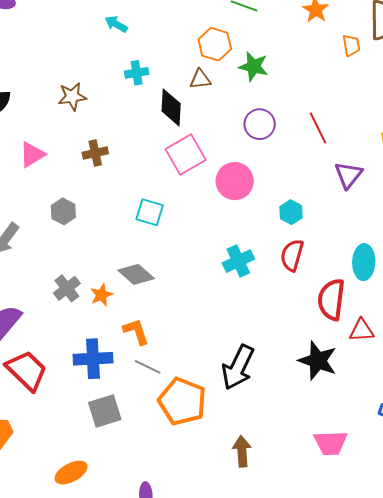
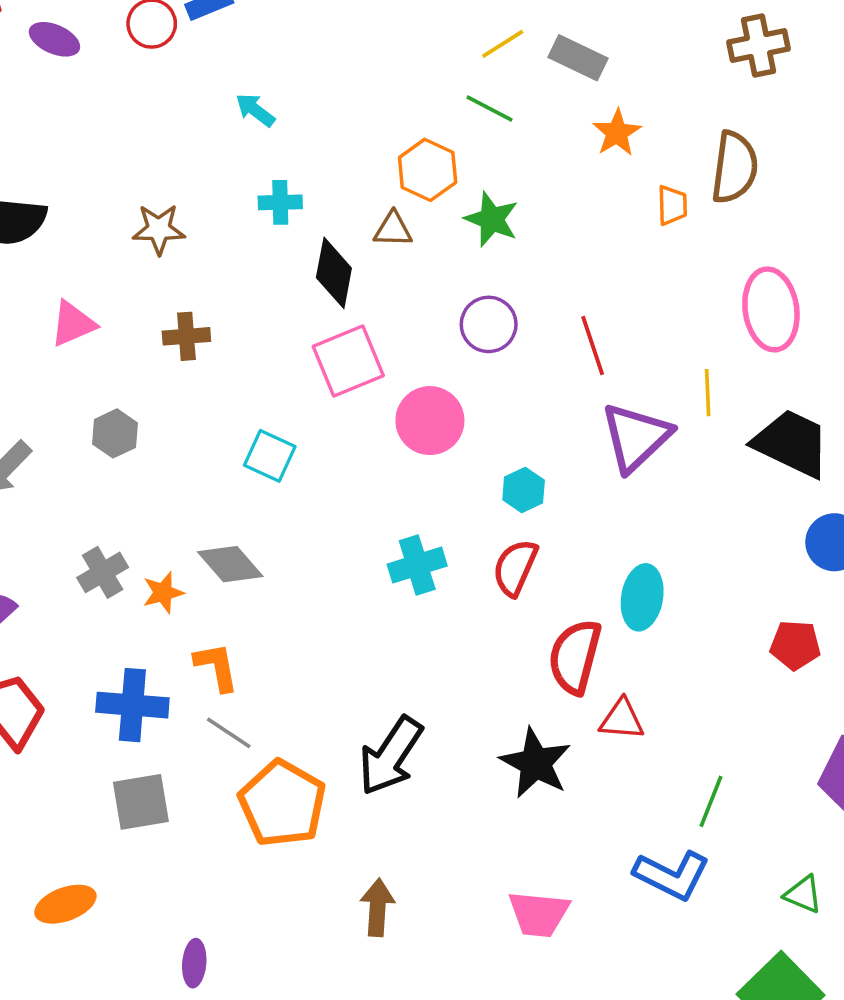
purple triangle: (348, 175) -> (636, 437), size x1.4

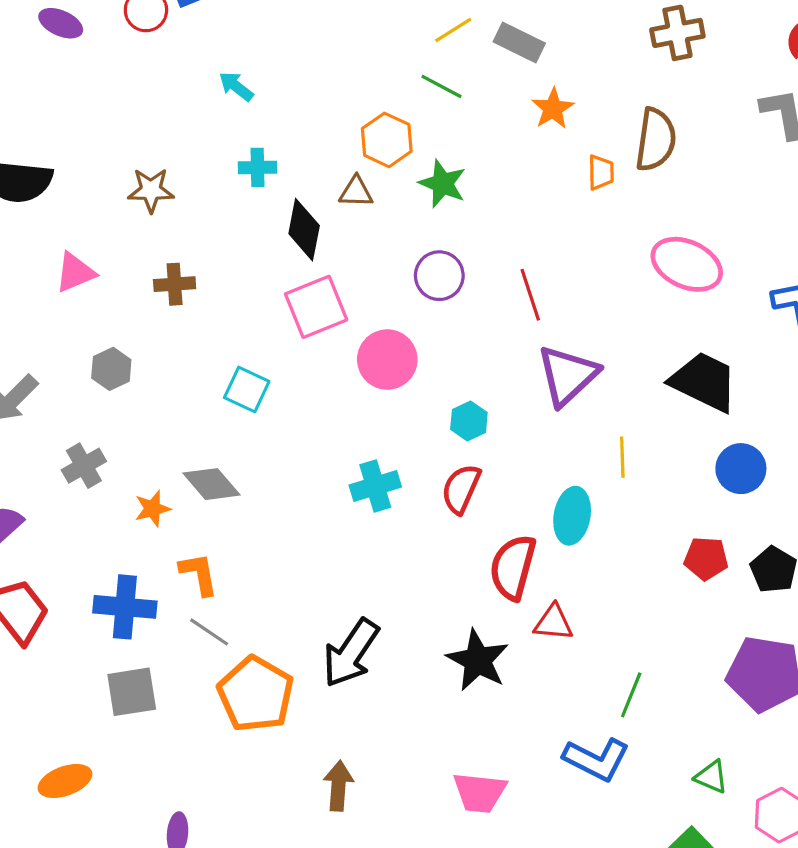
pink ellipse: (771, 309) -> (687, 264), turned -58
yellow line: (708, 393) -> (622, 457), moved
gray cross: (103, 572) -> (84, 466), moved

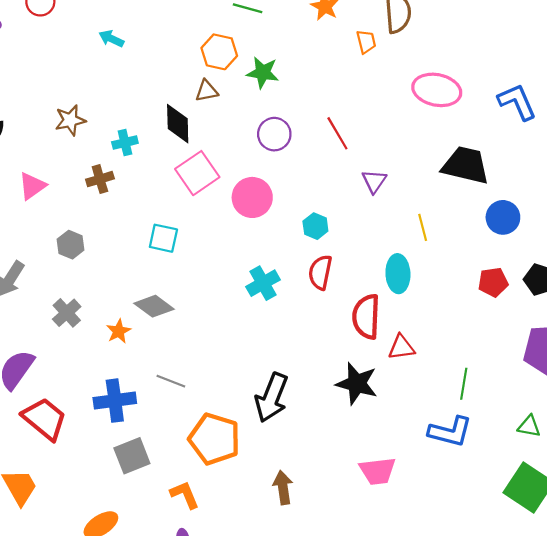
cyan cross: (257, 167) -> (125, 143), moved
purple triangle: (568, 375) -> (374, 181), size x0.6
orange L-shape: (199, 574) -> (185, 495), moved
gray line: (209, 632) -> (171, 381), moved

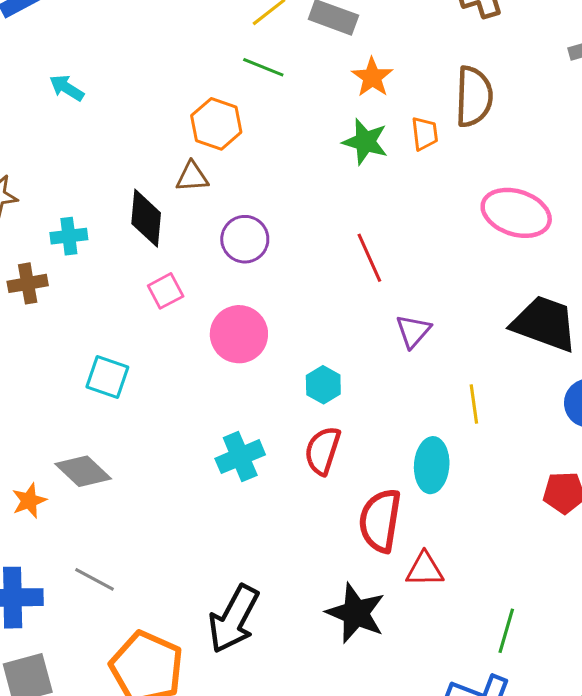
green star: (263, 73) -> (365, 142), moved
purple circle: (274, 134) -> (245, 239), moved
pink square: (197, 173) -> (166, 291), size x0.6

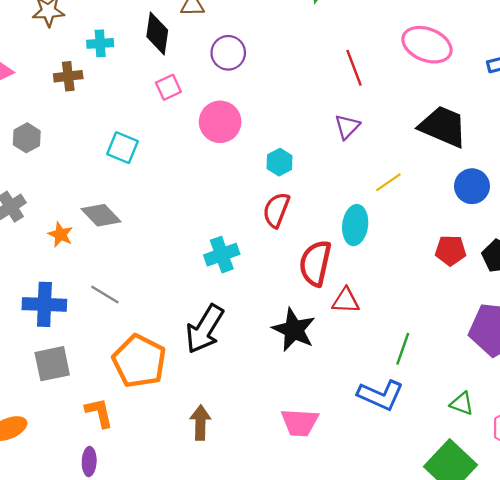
red line: (369, 258) -> (354, 68), moved
yellow line: (474, 404) -> (388, 182), turned 60
cyan cross: (240, 457) -> (222, 255), moved
orange star: (29, 501) -> (60, 234), turned -30

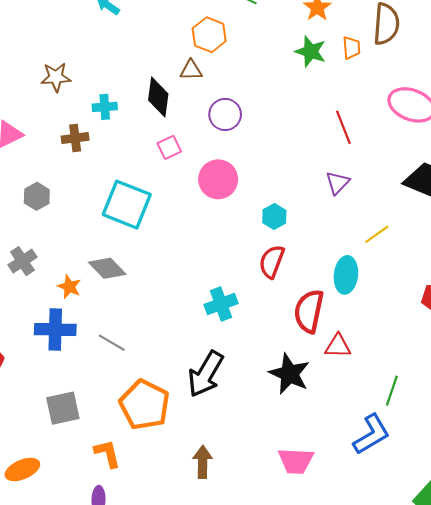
cyan square: (122, 148) -> (127, 205), size x1.6
blue cross: (44, 304) -> (55, 329), moved
blue L-shape: (381, 395) -> (371, 434), turned -54

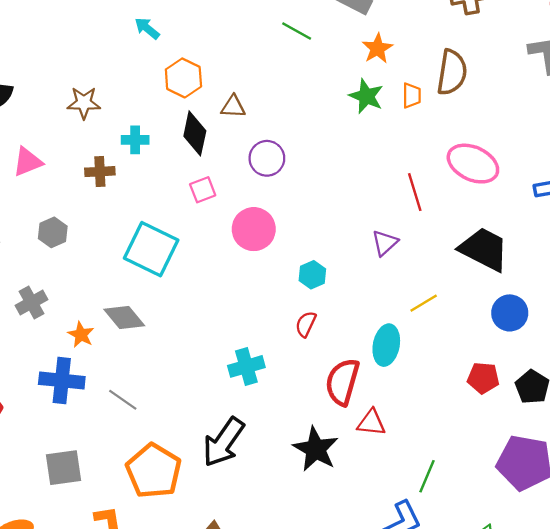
orange hexagon: (209, 35) -> (183, 78), moved
red line: (343, 127) -> (415, 192), moved
red semicircle: (272, 262) -> (306, 324), size x0.7

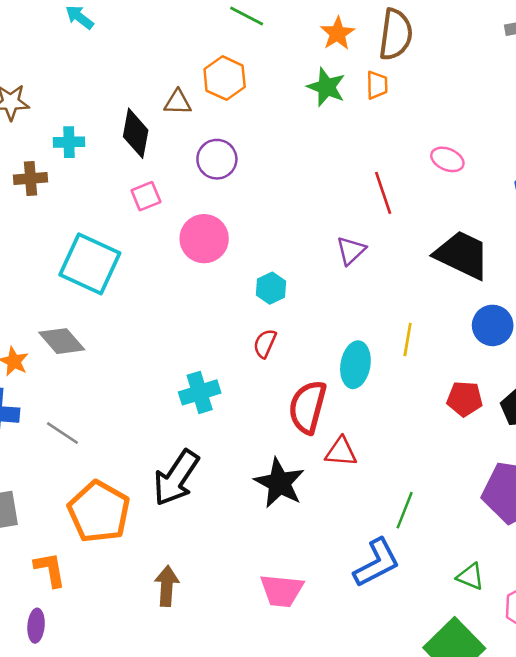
brown semicircle: (452, 72) -> (396, 34), moved
orange hexagon: (183, 78) -> (225, 78), moved
pink ellipse: (473, 164) -> (447, 159), size x0.6
yellow line: (424, 303) -> (408, 340), moved, turned -48

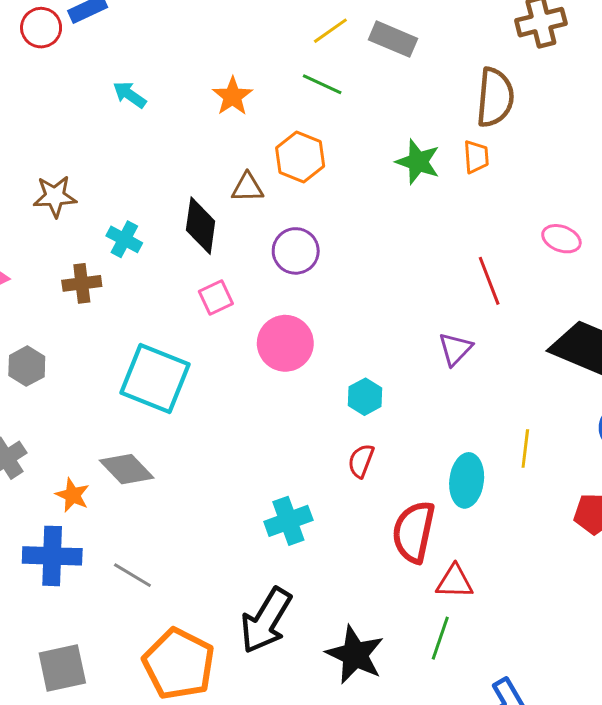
orange star: (337, 33) -> (232, 96), moved
cyan cross: (69, 142) -> (124, 239), turned 32
black star: (279, 483) -> (355, 655), moved
green line: (405, 510) -> (440, 638), moved

